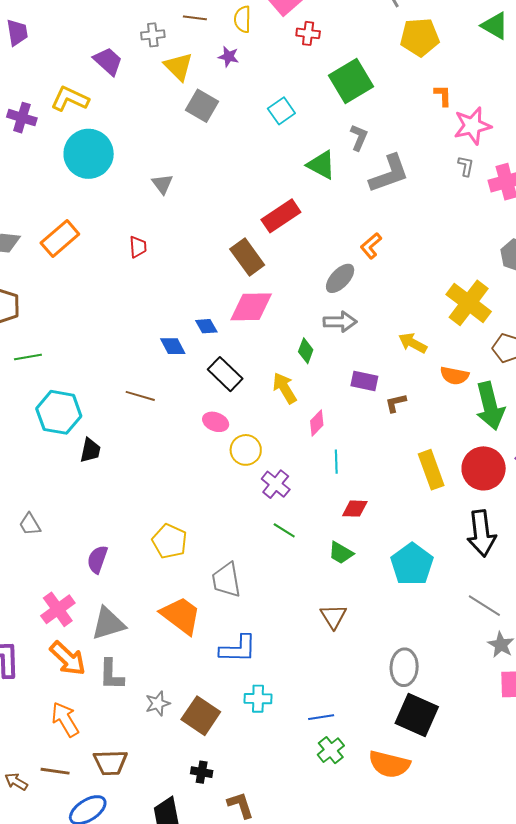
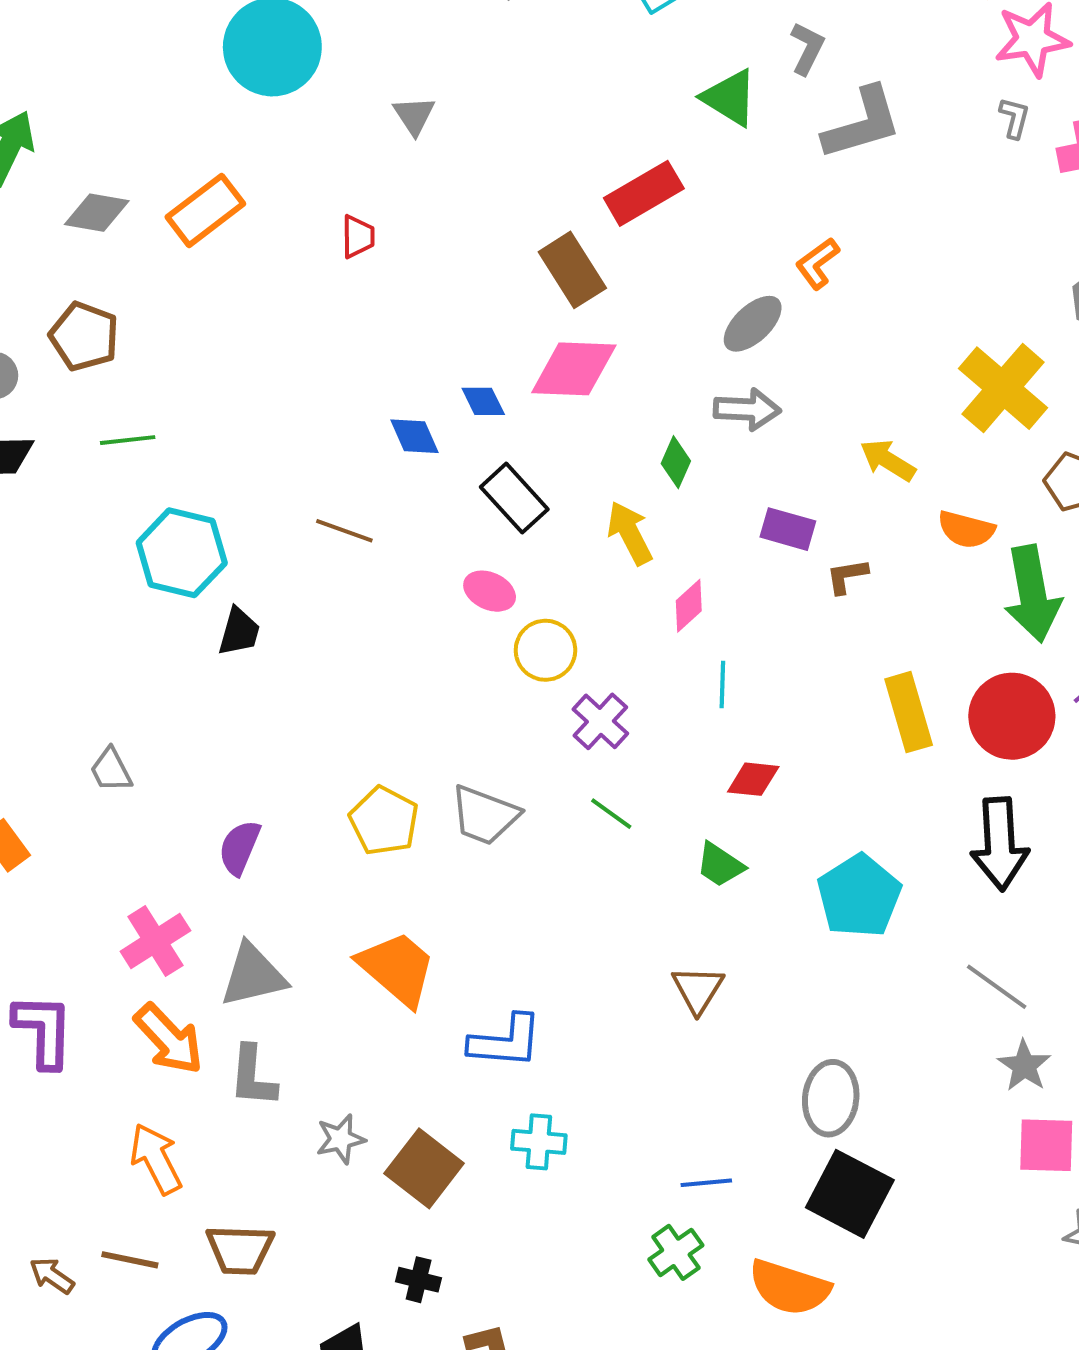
gray trapezoid: (226, 580) -> (485, 815), moved, turned -63
blue line: (321, 717) -> (706, 1183), moved

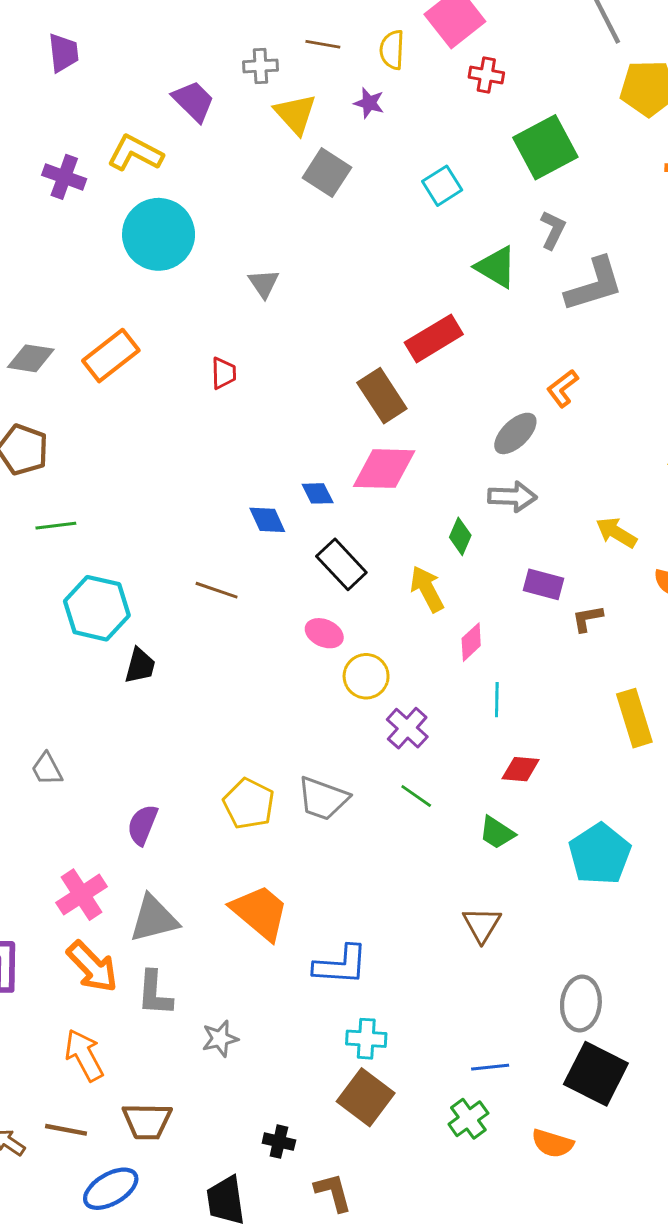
brown square: (424, 1168) -> (366, 1097), moved
orange semicircle: (789, 1287) -> (552, 1143), size x0.7

